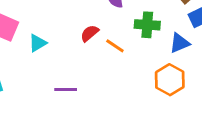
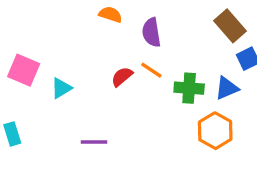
green cross: (147, 25) -> (189, 88), moved
orange line: (115, 46) -> (151, 70), moved

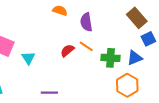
cyan triangle: (61, 88) -> (28, 58), turned -32

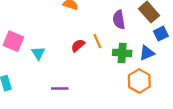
purple semicircle: (86, 22) -> (119, 20), moved
orange line: (86, 46) -> (97, 41), turned 32

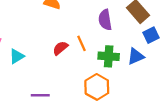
cyan triangle: (38, 53) -> (17, 56), turned 32
orange hexagon: (139, 81) -> (97, 87), moved

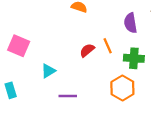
cyan triangle: (17, 56) -> (48, 71), moved

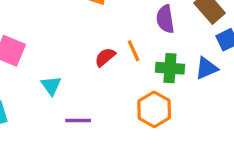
cyan triangle: (48, 71) -> (51, 86), turned -35

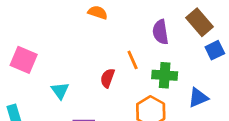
red semicircle: (105, 57) -> (107, 78), moved, turned -30
blue triangle: (206, 68) -> (198, 98), moved

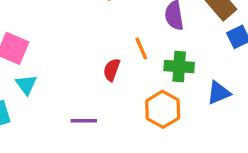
cyan triangle: (60, 91) -> (26, 85), moved

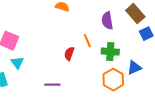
orange hexagon: (163, 109) -> (113, 80), moved

